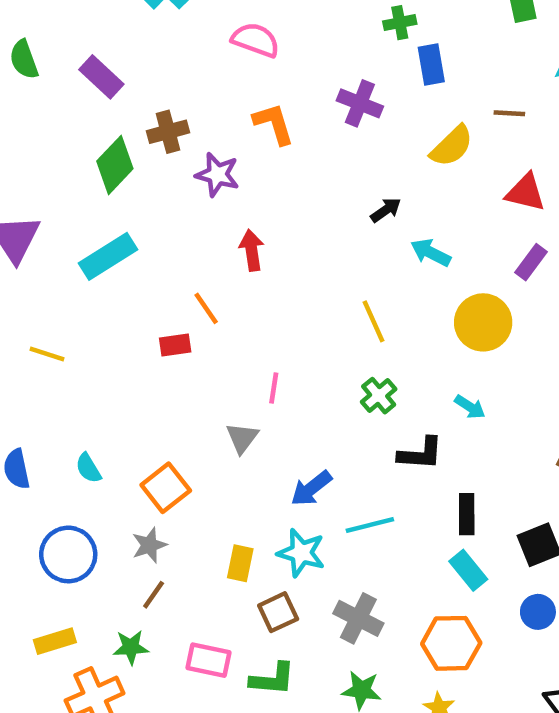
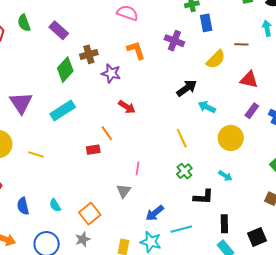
black arrow: (386, 210) -> (187, 88), size x1.5
red arrow: (252, 250) -> (127, 107), turned 132

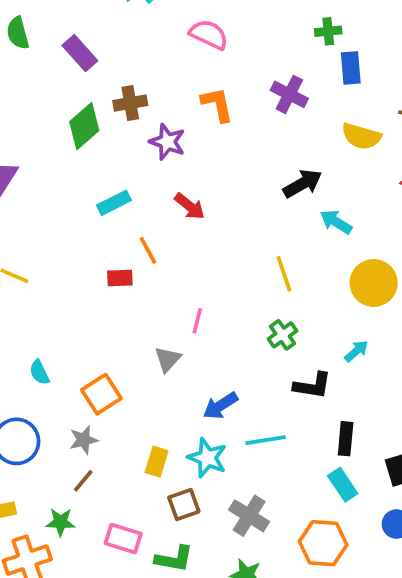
yellow semicircle: (216, 59) -> (361, 136), turned 55
cyan rectangle: (63, 110) -> (114, 203), moved, size x0.7
cyan arrow: (225, 176) -> (356, 351), turned -80

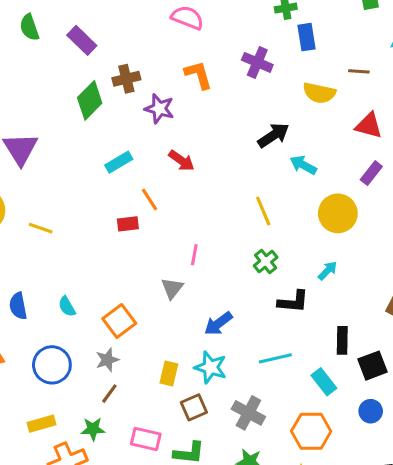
black rectangle: (346, 439) -> (342, 340), moved
cyan line: (266, 440) -> (275, 358), moved

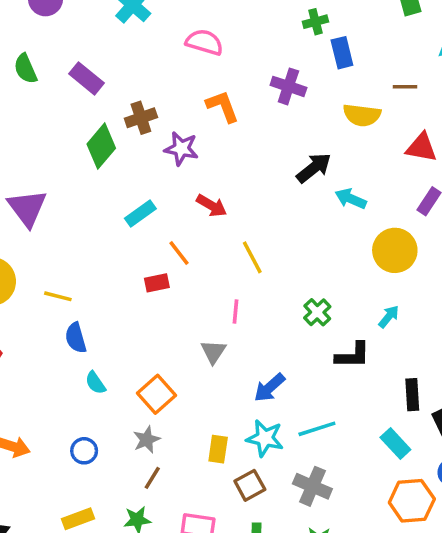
yellow line: (263, 211) -> (252, 257), moved
blue semicircle: (18, 306) -> (76, 338), moved
cyan line: (275, 358) -> (317, 429), moved
blue circle: (52, 365) -> (84, 451), size x0.6
orange hexagon: (311, 431) -> (412, 501), moved

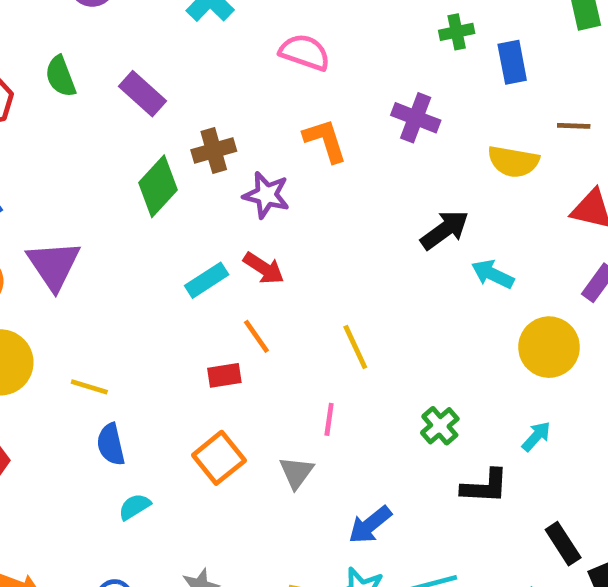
blue rectangle: (342, 53) -> (512, 62), moved
red arrow: (212, 206) -> (264, 268), moved
cyan semicircle: (95, 383) -> (134, 507), turned 90
orange square: (156, 394) -> (219, 458), moved
black rectangle: (412, 395) -> (563, 544), turned -32

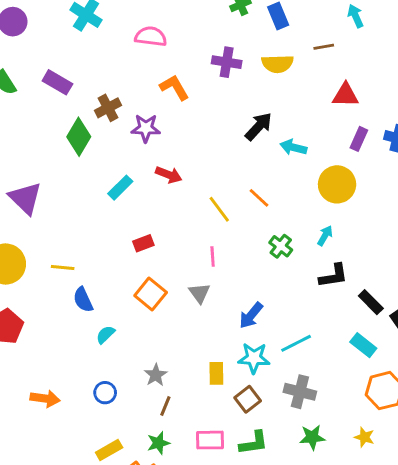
yellow semicircle: (513, 162) -> (277, 64), moved
red arrow: (264, 268) -> (169, 175), moved
orange line: (256, 336) -> (259, 198), moved
cyan arrow: (536, 436) -> (325, 236), moved
black L-shape: (485, 486) -> (333, 276), moved

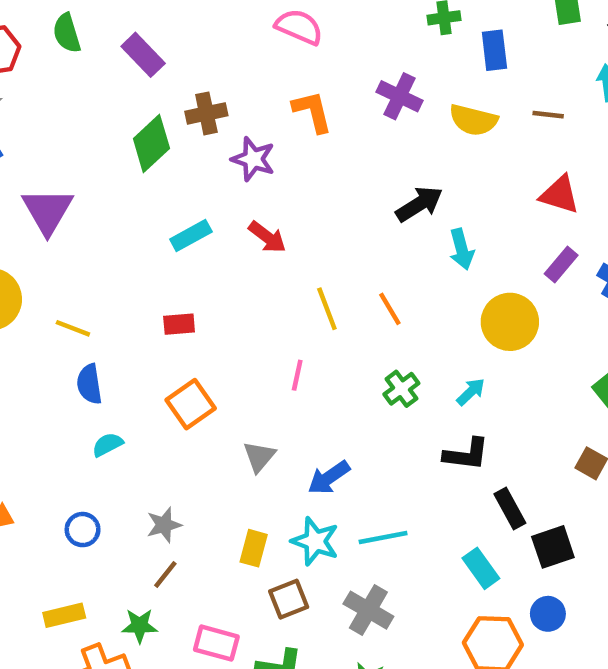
cyan arrow: (293, 147) -> (462, 249), turned -135
red rectangle: (143, 243) -> (179, 324), moved
gray triangle: (200, 293) -> (259, 457), moved

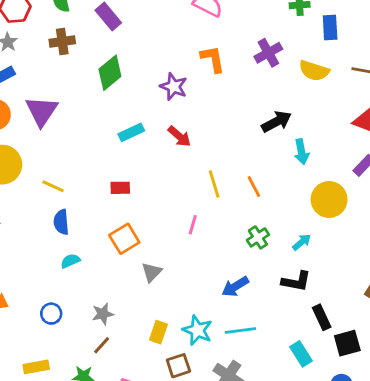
purple cross: (399, 96) -> (268, 53), turned 32
brown cross: (206, 113) -> (62, 42), moved
gray triangle: (259, 457) -> (152, 272), moved
blue arrow: (329, 478) -> (235, 287), moved

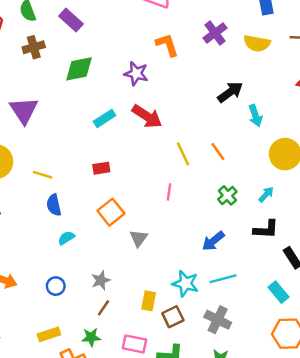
green diamond: (110, 73) -> (79, 69), turned 36
red arrow: (179, 136) -> (147, 116), size x1.4
yellow rectangle: (158, 332) -> (149, 301), moved

